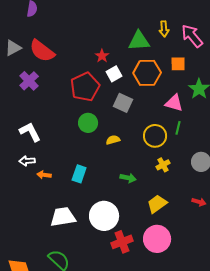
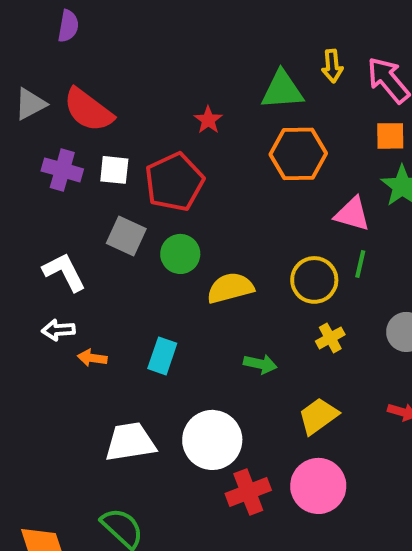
orange square: (178, 64) -> (390, 136), moved
white square: (114, 74) -> (114, 170), moved, turned 35
purple cross: (29, 81) -> (62, 170), turned -30
gray square: (123, 103) -> (126, 236), moved
yellow semicircle: (113, 140) -> (230, 288), size x1.6

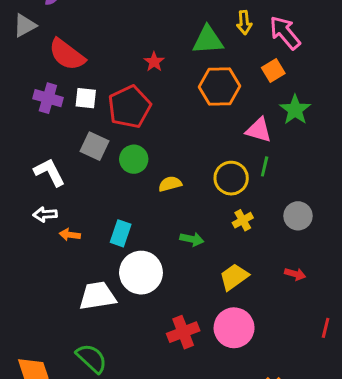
gray triangle: (30, 104) -> (25, 25), moved
orange square: (390, 136) -> (273, 70), moved, turned -30
yellow semicircle: (230, 288) -> (170, 184), size x0.7
white circle: (212, 440) -> (141, 273), moved

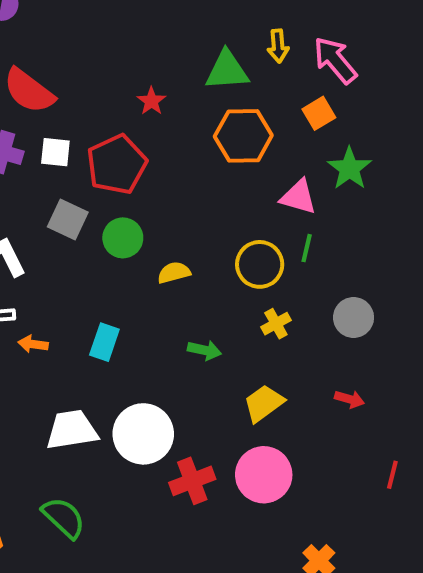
white circle: (141, 273) -> (143, 434), moved

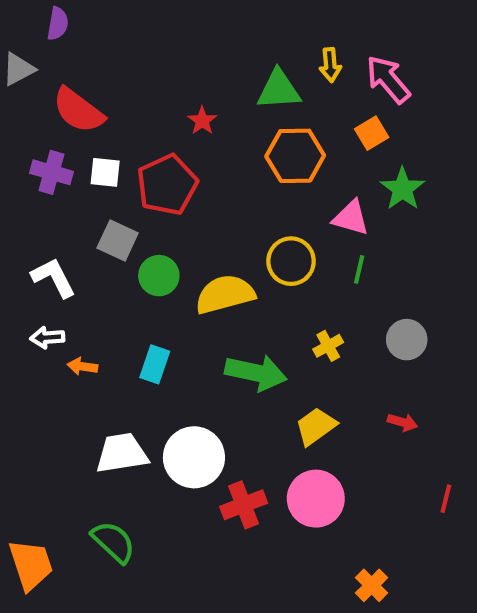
green circle: (123, 238) -> (159, 276), moved
yellow circle: (260, 264) -> (291, 261), moved
yellow semicircle: (174, 273) -> (225, 294), size x1.8
green arrow: (204, 350) -> (256, 373), size x1.8

